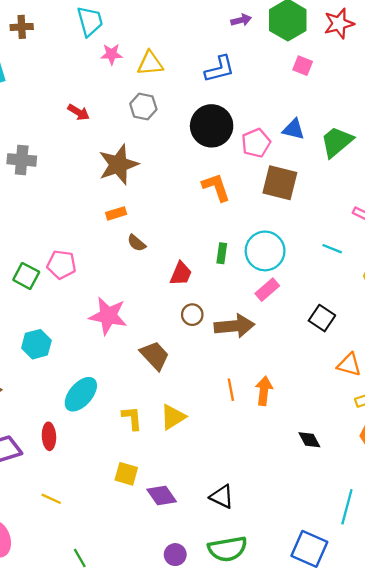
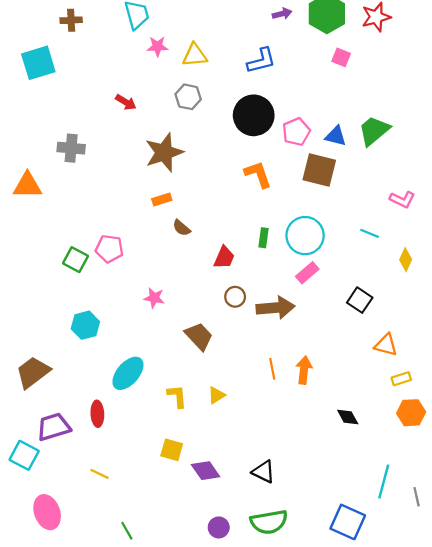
blue triangle: (293, 129) -> (336, 136), moved
pink star: (108, 316) -> (154, 298), size x0.6
yellow triangle: (173, 417) -> (217, 395), size x0.7

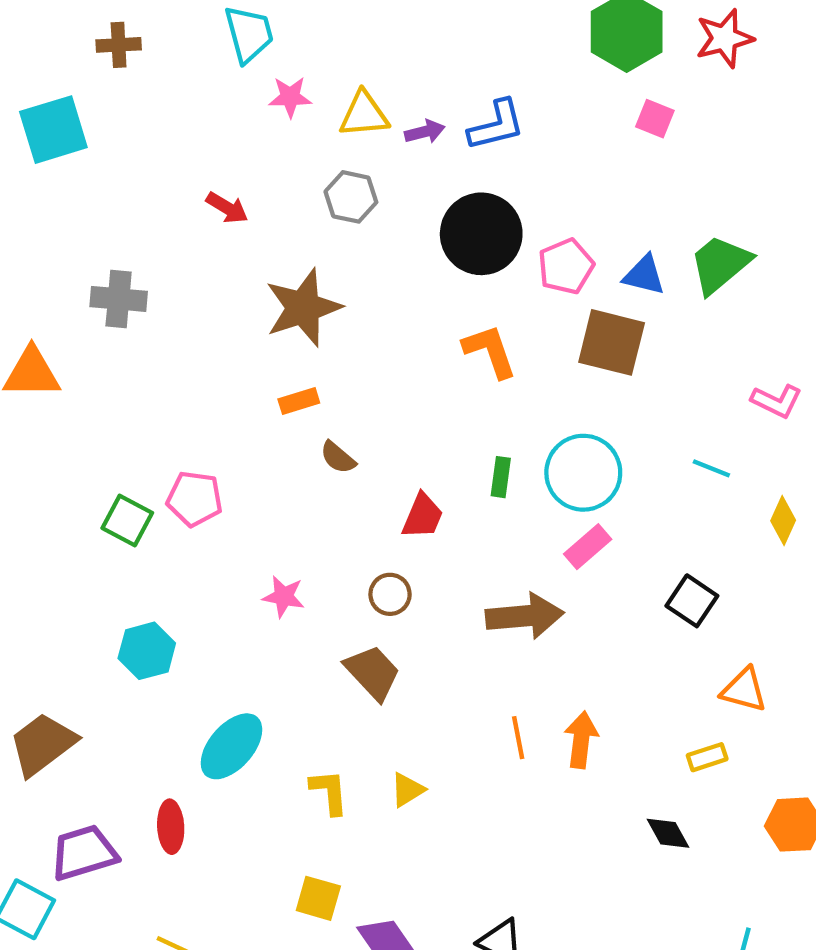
purple arrow: (282, 14) -> (425, 132), moved
brown circle: (235, 297) -> (390, 594), moved
yellow rectangle: (401, 379) -> (707, 757), moved

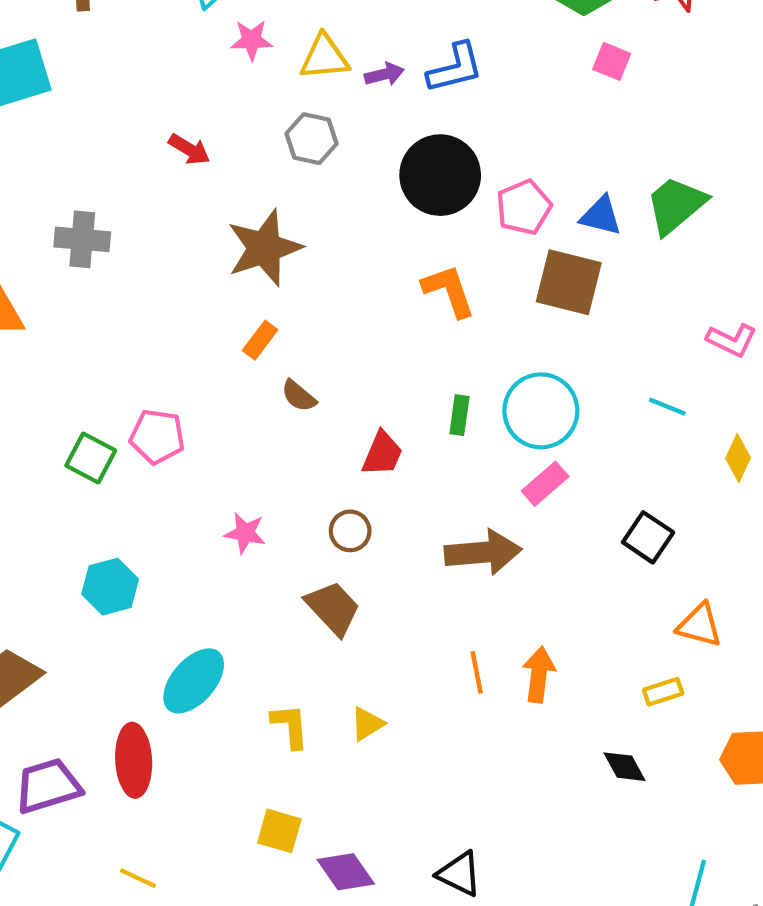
orange rectangle: (299, 401) -> (260, 340), turned -36
red ellipse: (171, 827) -> (134, 760), size x1.4

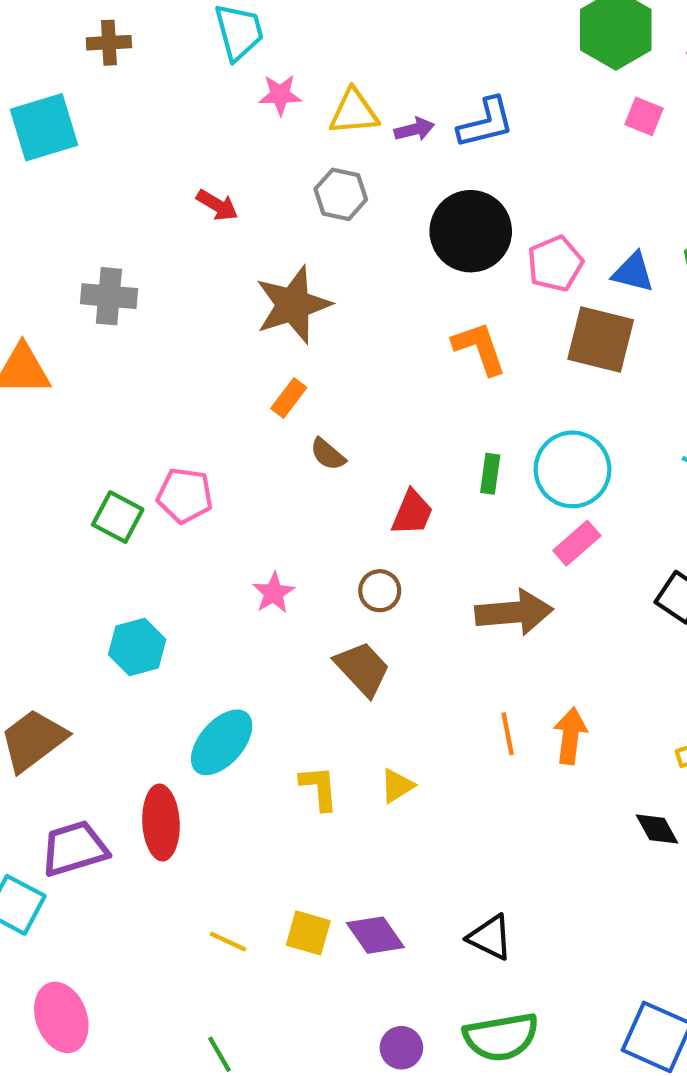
pink star: (245, 533) -> (274, 593), turned 30
yellow square: (279, 831) -> (308, 933), moved
yellow line: (138, 878) -> (228, 942), moved

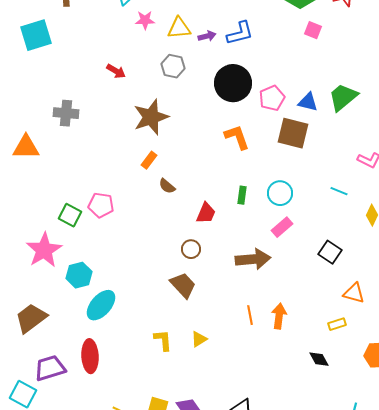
cyan circle: (573, 469) -> (280, 193), size x0.7
pink star: (274, 593) -> (44, 250), moved, size x1.8
cyan ellipse: (222, 742) -> (101, 305), moved

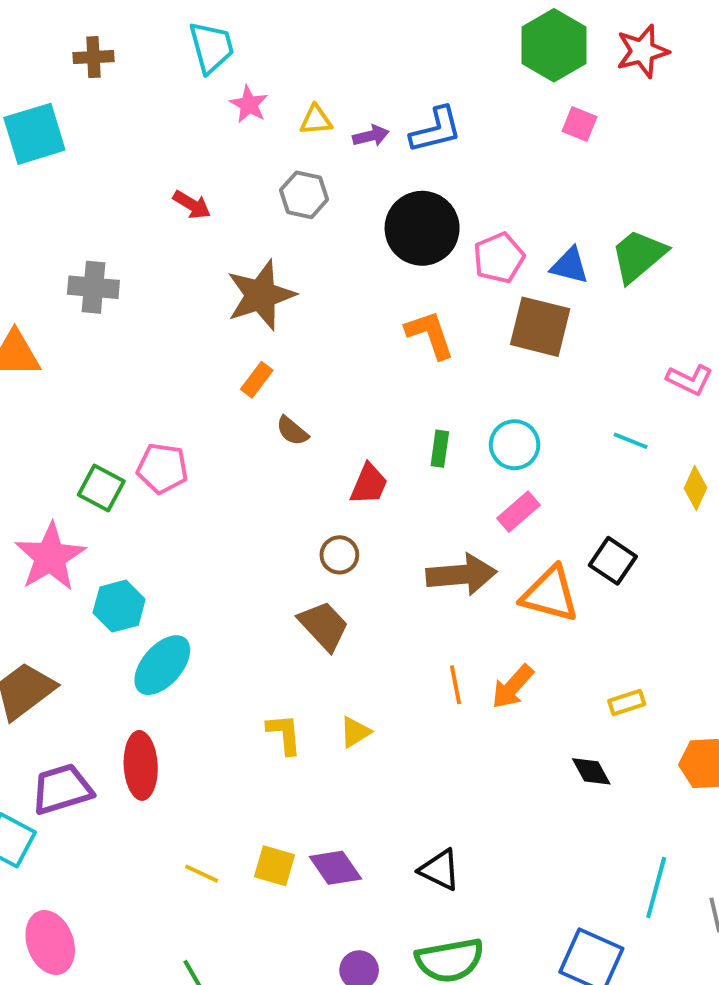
pink star: (145, 20) -> (249, 104), turned 30
yellow triangle: (179, 28) -> (316, 120), size x0.7
orange triangle: (354, 293) -> (550, 594), moved, size x1.4
orange arrow: (279, 316) -> (513, 687), turned -145

